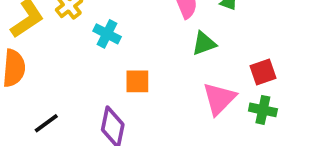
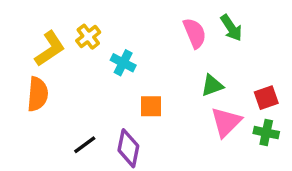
green triangle: (204, 43) -> (212, 85), moved
black line: (46, 123) -> (85, 145), moved

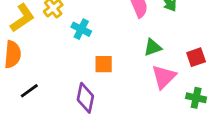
green cross: (266, 133) -> (196, 98), moved
black line: (85, 145) -> (29, 91), moved

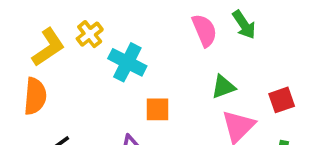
cyan cross: (81, 29) -> (127, 62), size x1.4

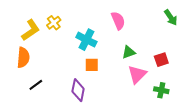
green arrow: (244, 25) -> (171, 17), moved
cyan cross: (127, 62) -> (86, 40), moved

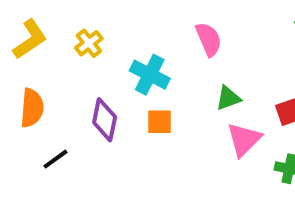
yellow L-shape: (31, 30) -> (30, 39), moved
purple diamond: (78, 90) -> (105, 120), moved

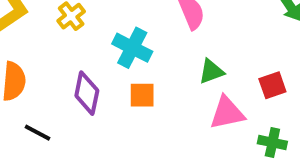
pink triangle: (244, 139) -> (227, 113), turned 33
black line: (55, 159) -> (37, 133), turned 64

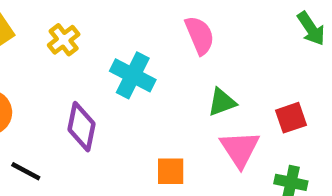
orange square: (142, 95) -> (171, 171), moved
pink triangle: (227, 113) -> (240, 149), turned -51

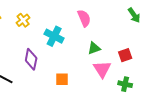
orange square: (171, 171) -> (62, 79), moved

